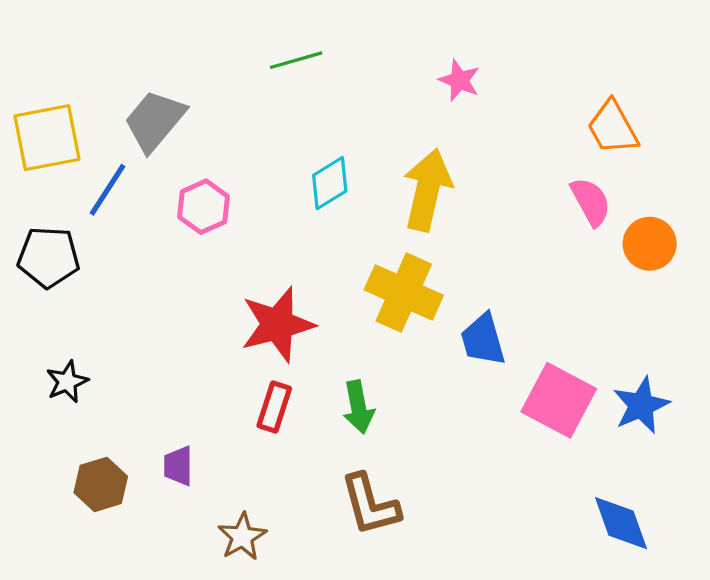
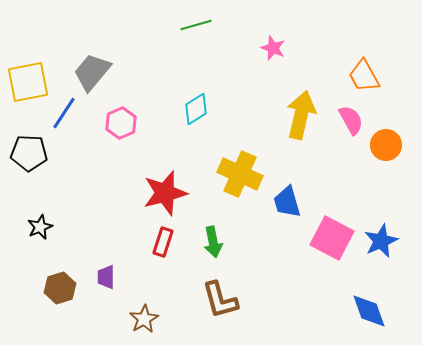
green line: (296, 60) -> (196, 25), moved
yellow arrow: (427, 190) -> (301, 115), moved

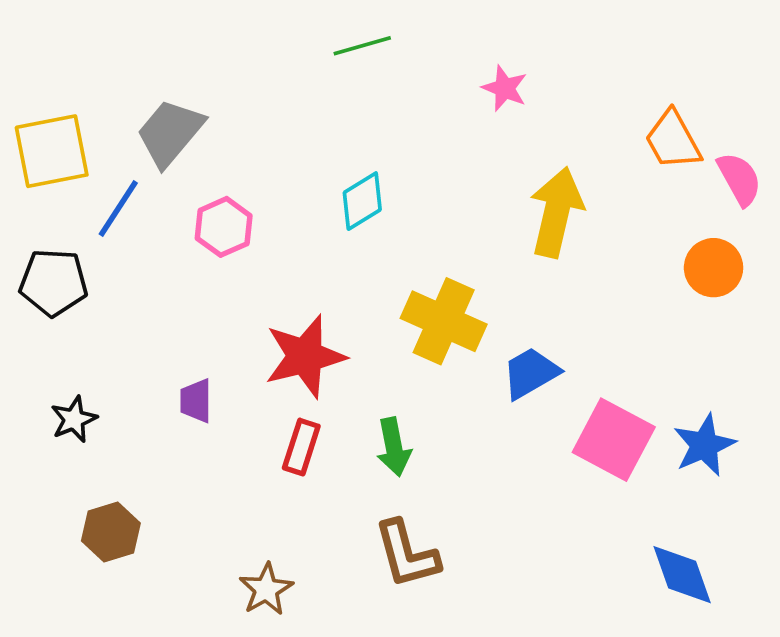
pink semicircle: (351, 120) -> (739, 179), moved
blue trapezoid: (287, 202) -> (531, 373), turned 76
purple trapezoid: (106, 277) -> (196, 401), moved

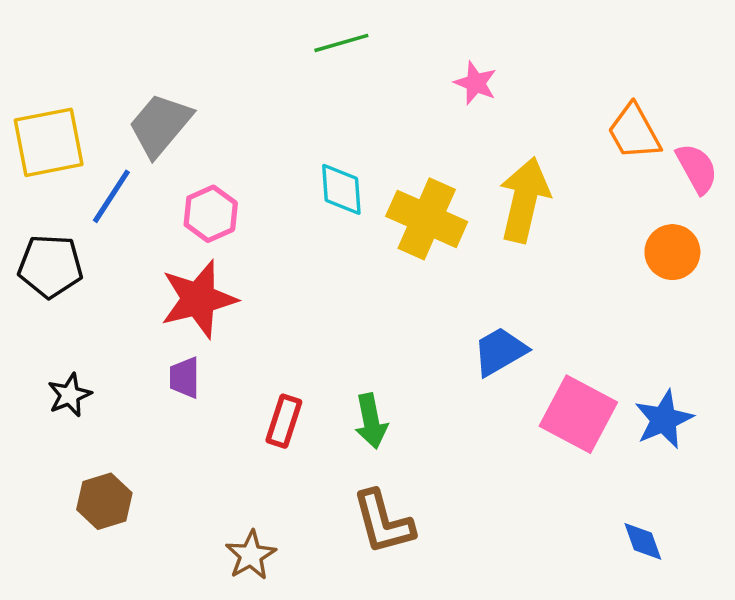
cyan diamond: (362, 201) -> (341, 189), turned -62
yellow cross: (444, 321) -> (427, 219), moved
red star: (305, 356) -> (198, 299), moved
blue diamond: (682, 575) -> (643, 541), size x0.7

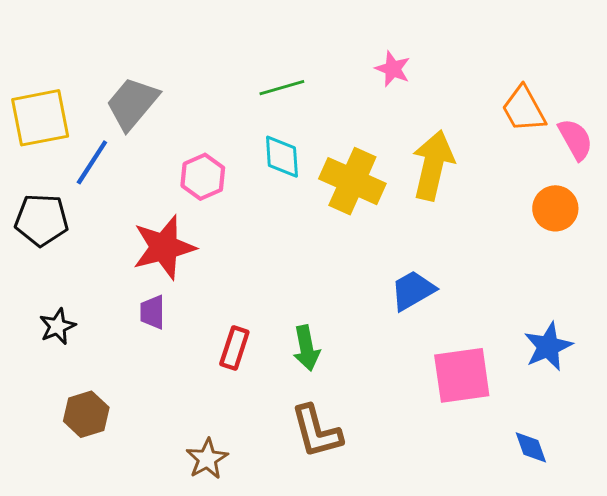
green line: (341, 43) -> (282, 88), moved
pink hexagon: (211, 214) -> (203, 177), moved
pink square: (578, 414) -> (462, 375), moved, turned -36

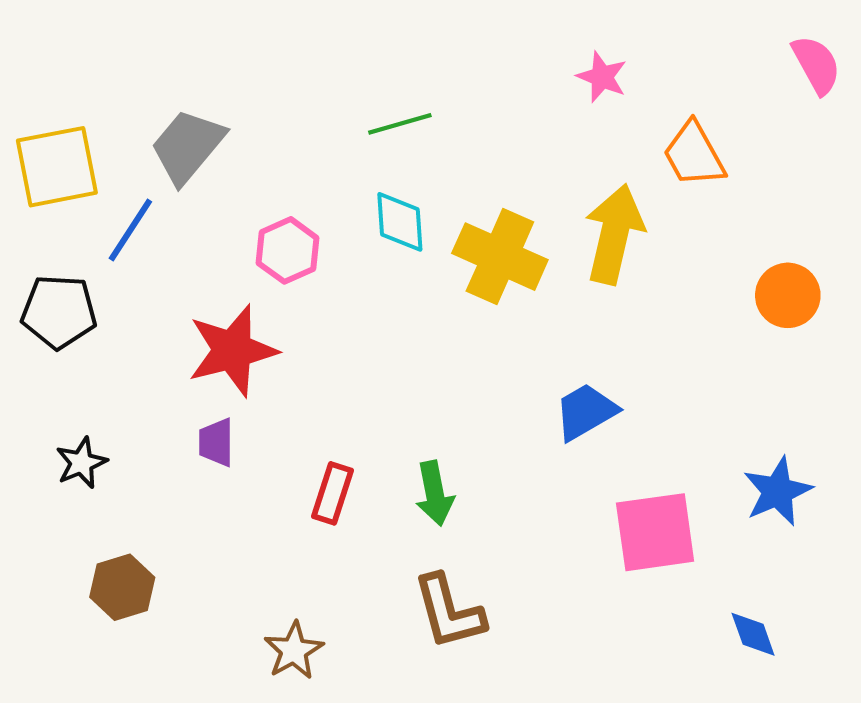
pink star: (393, 69) -> (602, 77), moved
orange trapezoid: (524, 109) -> (694, 154), moved
pink semicircle: (575, 139) -> (816, 65), moved

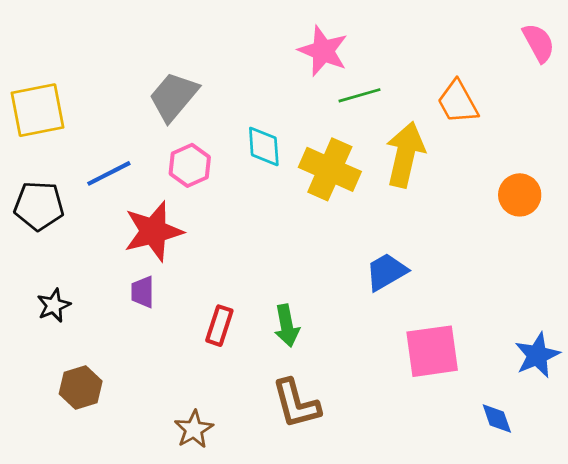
pink star: (602, 77) -> (323, 51), moved, size x1.5
green line: (400, 124) -> (359, 95), moved
gray trapezoid: (188, 146) -> (174, 97), moved
blue line: (130, 230) -> (109, 173), moved, turned 30
blue star: (778, 491) -> (537, 355), moved

